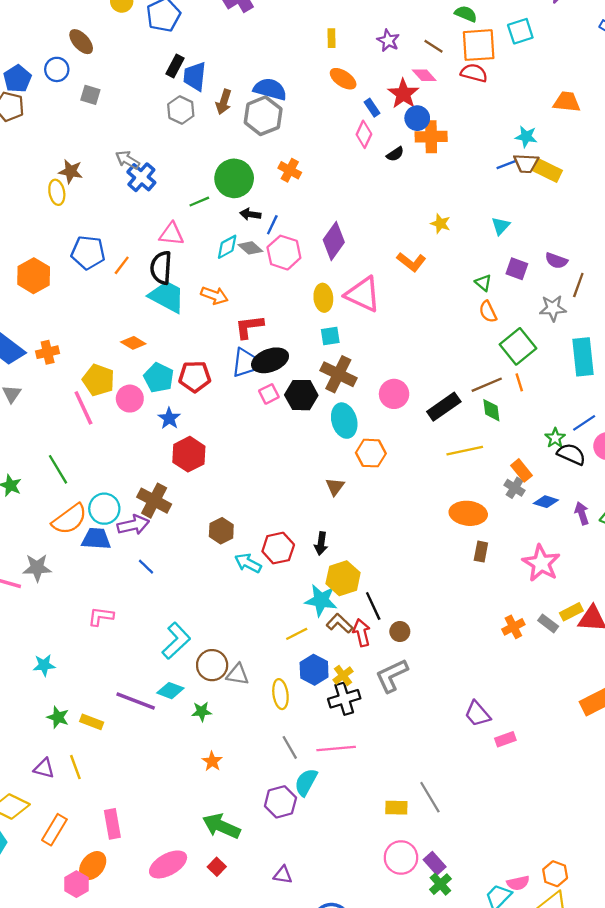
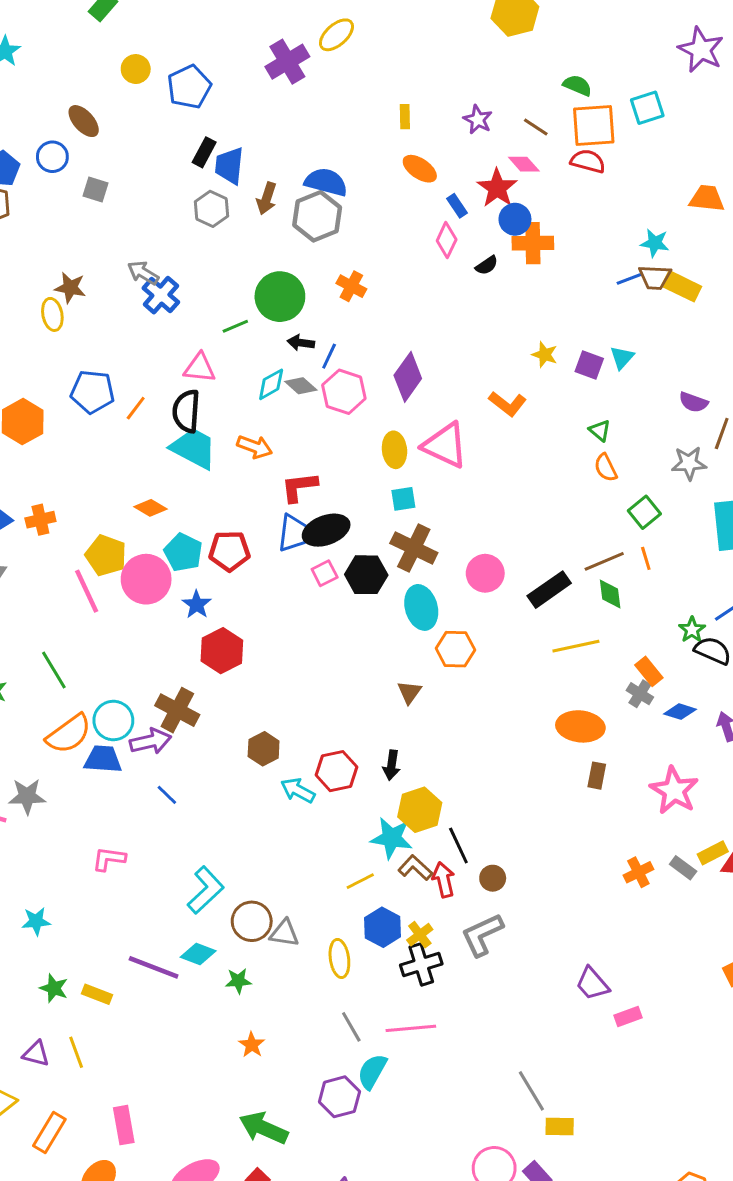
purple square: (517, 269) -> (589, 365), moved
green square: (518, 346) -> (644, 512), size x0.7
pink circle: (130, 399) -> (146, 579), size x1.4
yellow rectangle: (396, 808) -> (560, 1127), moved

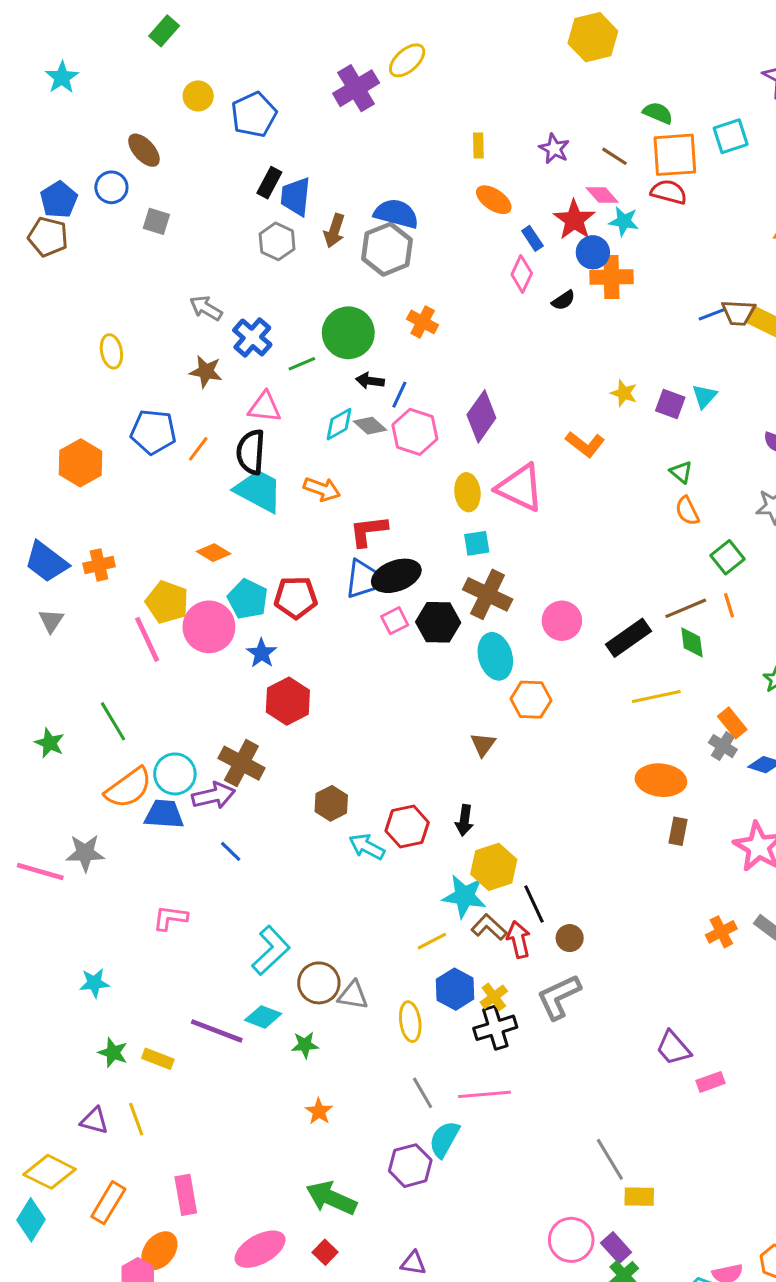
cyan star: (655, 243) -> (624, 221), moved
brown star: (70, 288) -> (206, 371), moved
blue cross: (161, 295) -> (252, 337), moved

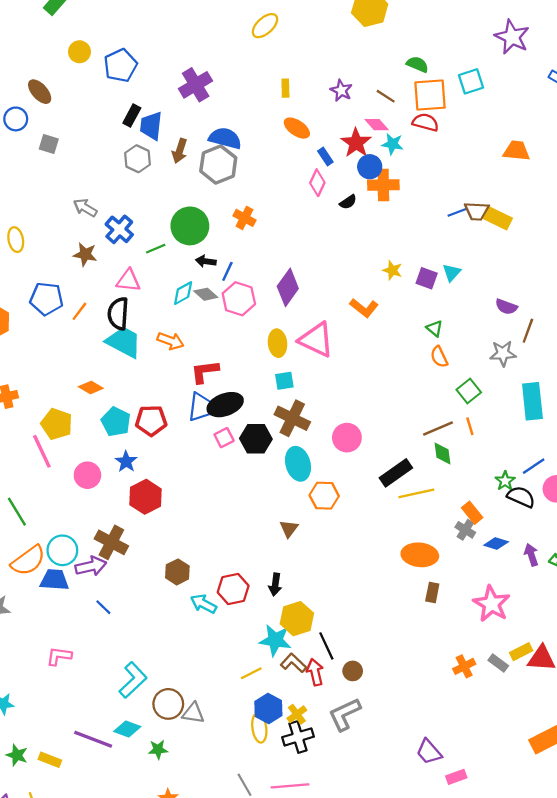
yellow ellipse: (407, 60) -> (265, 26), moved
purple cross: (356, 88) -> (196, 85), moved
pink circle: (209, 627) -> (87, 475), moved, size x0.7
black rectangle: (628, 638) -> (396, 473), moved
yellow ellipse: (410, 1022) -> (259, 728), moved

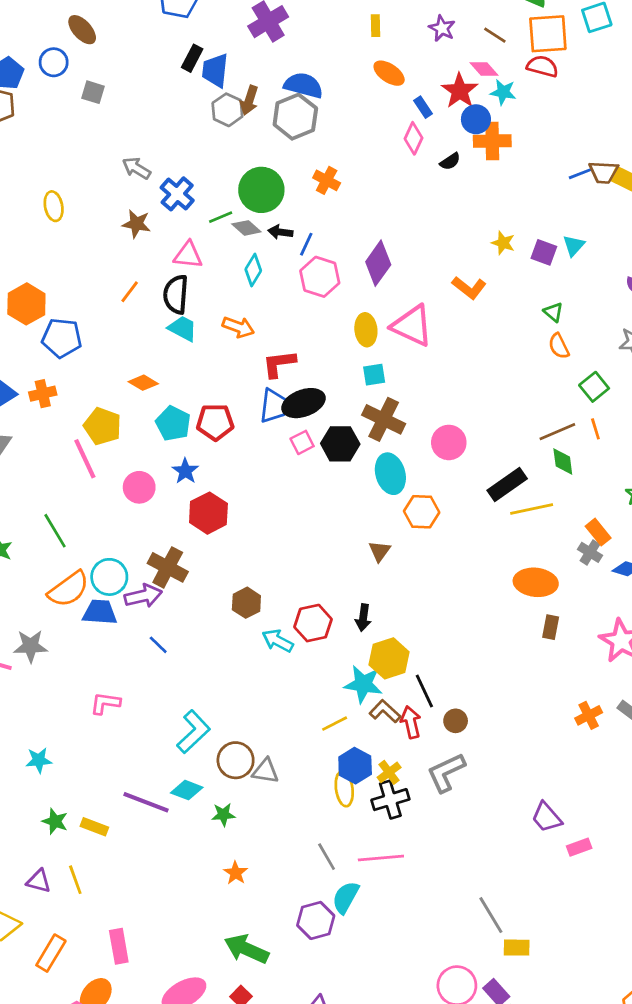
gray hexagon: (138, 159) -> (227, 110), moved
cyan diamond: (183, 293) -> (253, 270), turned -30
gray diamond: (206, 294) -> (246, 228), moved
blue pentagon: (46, 299) -> (62, 338), moved
cyan trapezoid: (124, 342) -> (183, 328), size x0.7

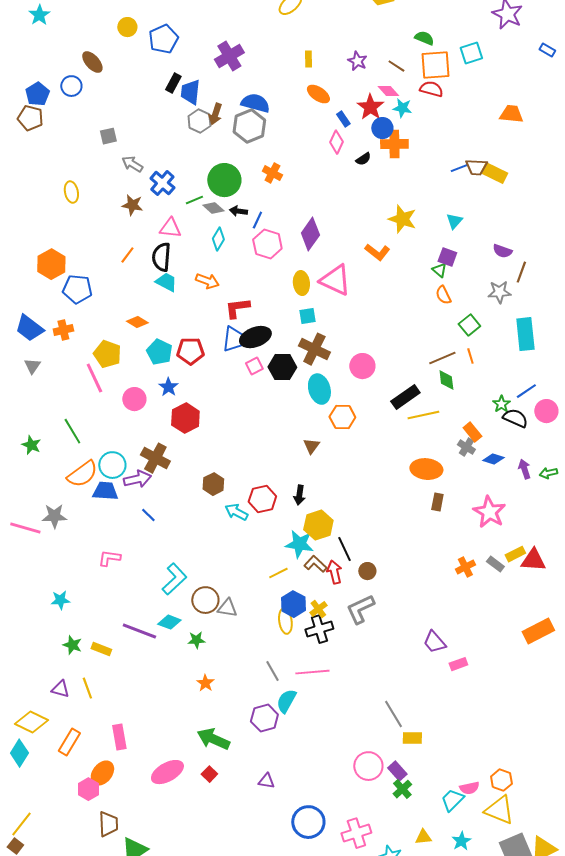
gray square: (93, 92) -> (108, 136), moved, turned -30
yellow star: (503, 243) -> (402, 219), size x1.6
purple square: (544, 252) -> (447, 257), moved

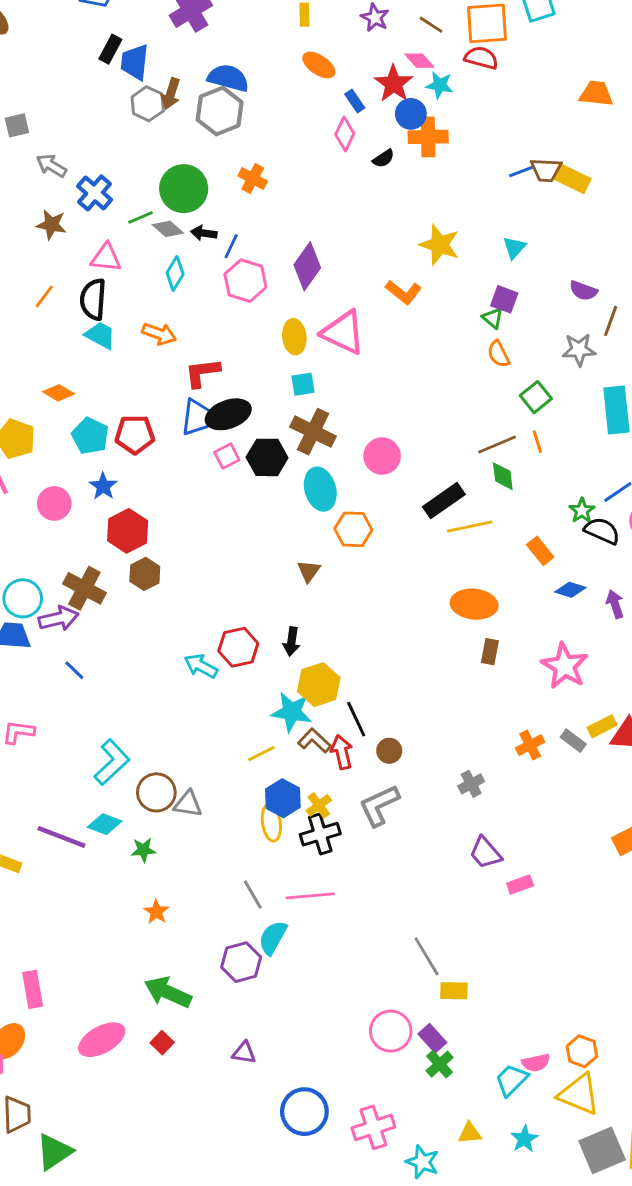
gray cross: (466, 447) -> (471, 784), moved, turned 30
brown hexagon: (213, 484) -> (145, 574), moved

